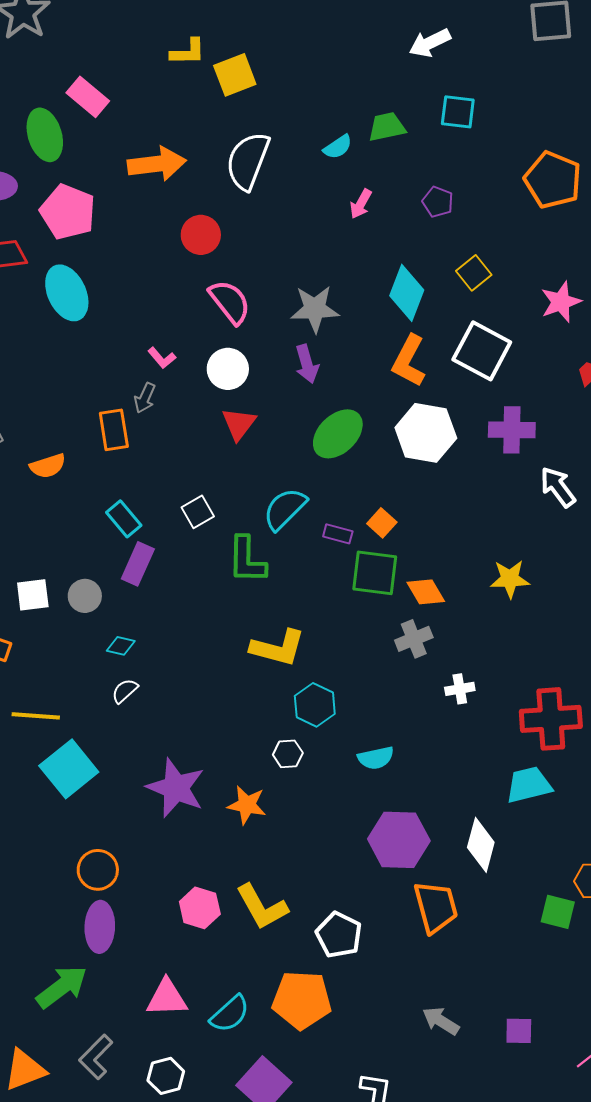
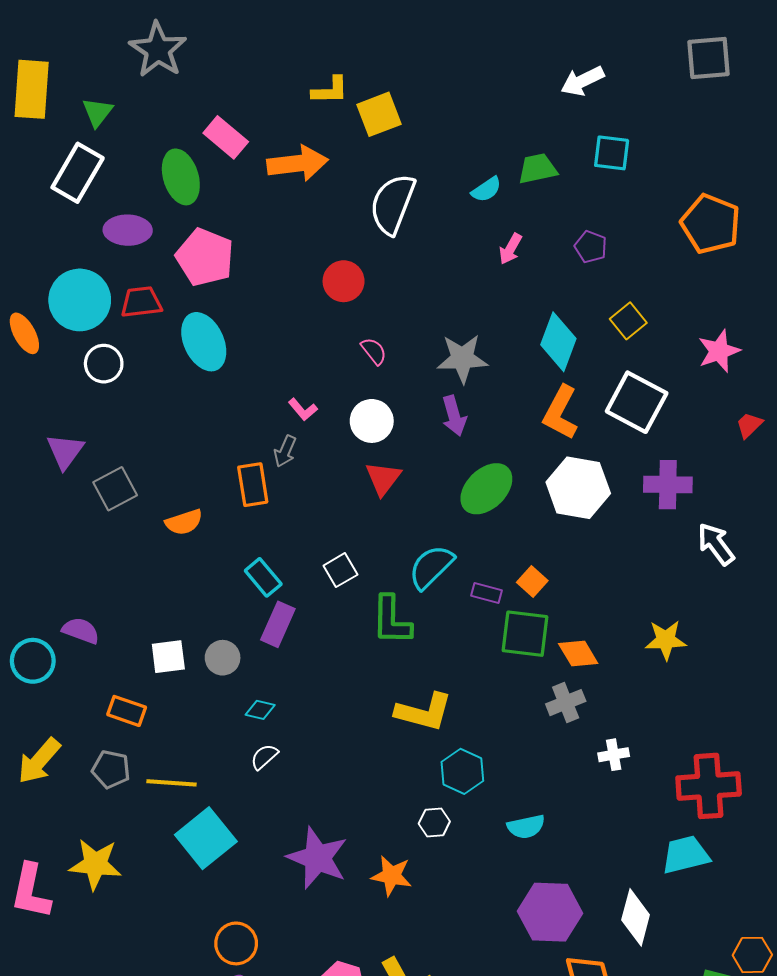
orange arrow: (157, 164) -> (298, 163), moved
pink semicircle: (230, 302) -> (374, 351), size x0.6

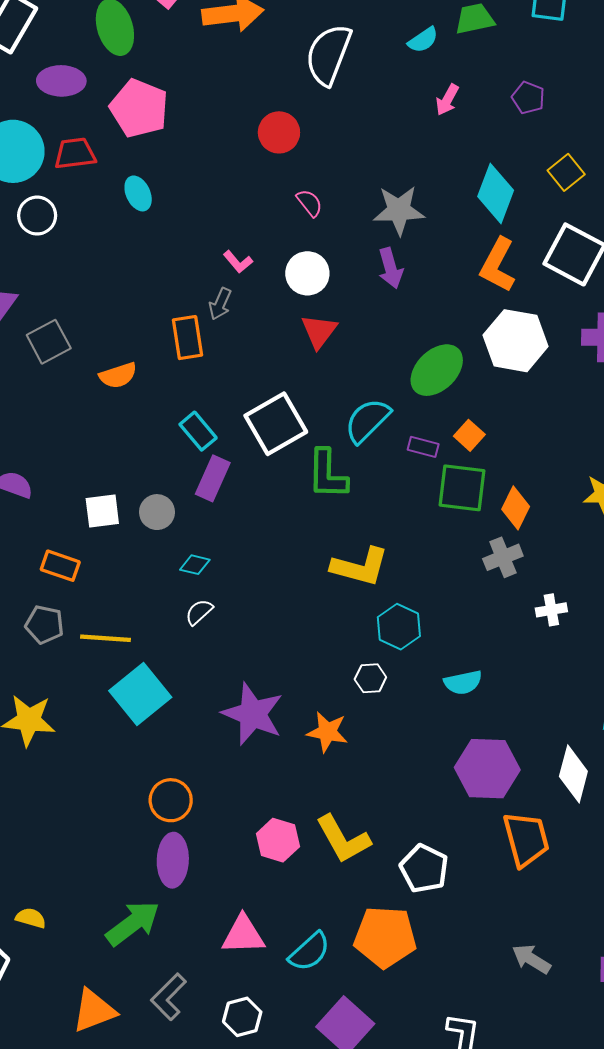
cyan ellipse: (204, 342) -> (138, 193), size x0.6
green ellipse: (486, 489) -> (437, 370), moved
white square: (340, 570) -> (276, 424), size x1.8
orange diamond: (578, 654) -> (516, 508), turned 57

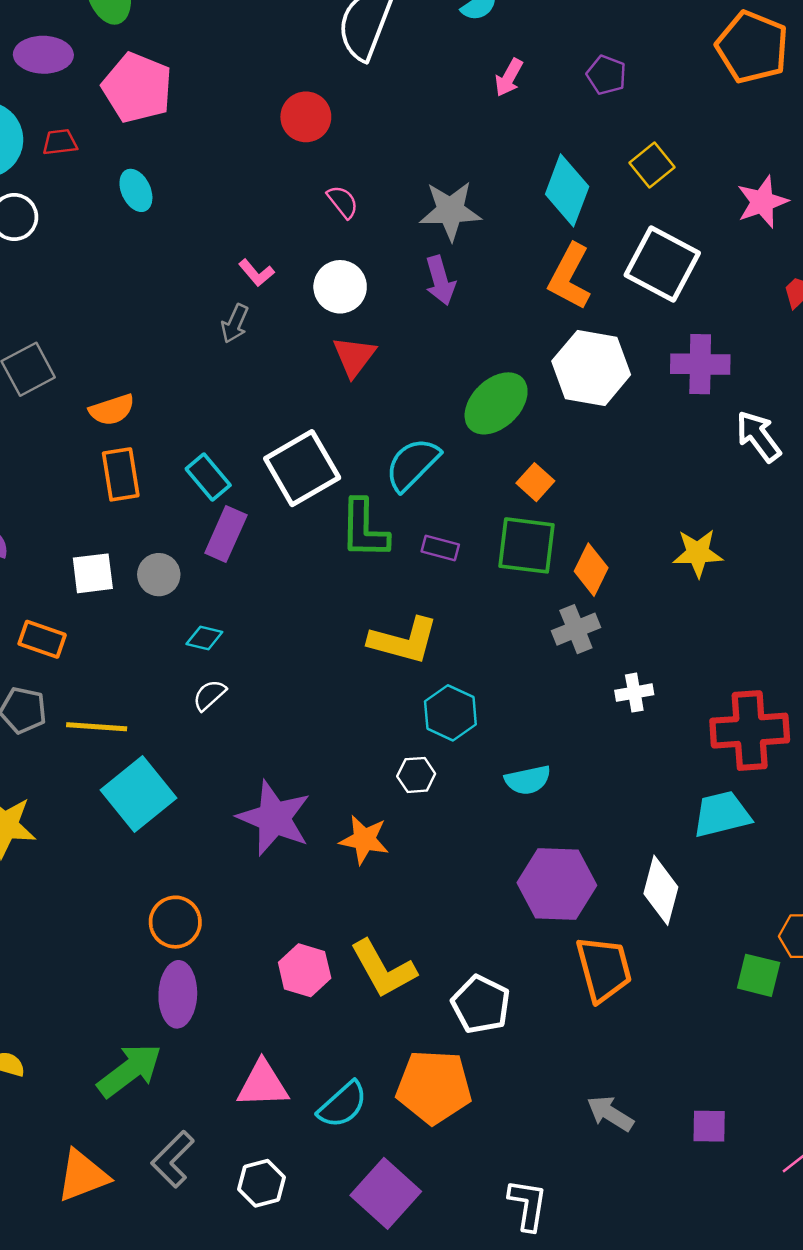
red trapezoid: (75, 153) -> (60, 142), size x0.7
orange rectangle: (188, 338) -> (121, 474), moved
purple rectangle: (423, 447) -> (440, 548), moved

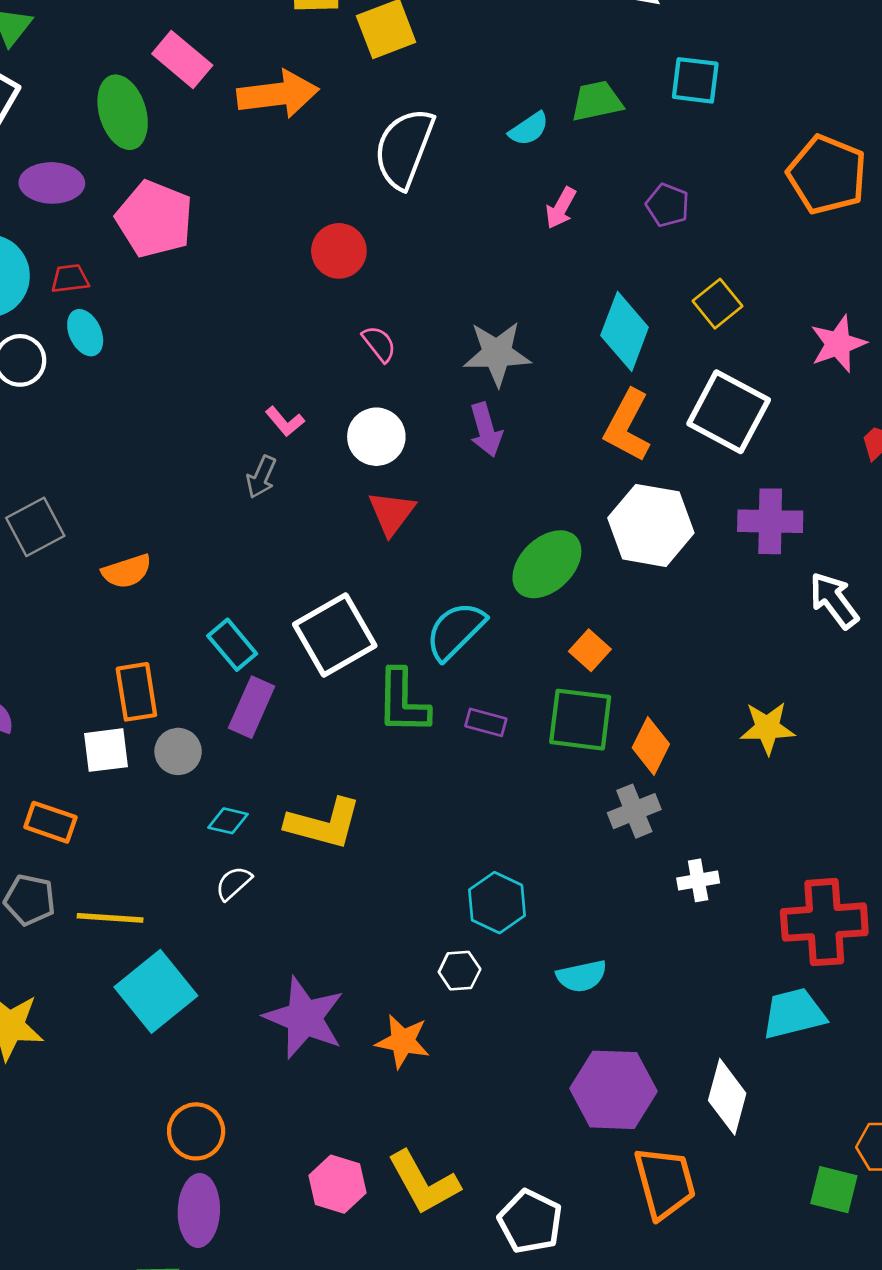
cyan ellipse: (136, 190) -> (85, 333), moved
orange rectangle: (121, 474) -> (136, 692), moved
yellow L-shape: (403, 641) -> (324, 824), moved

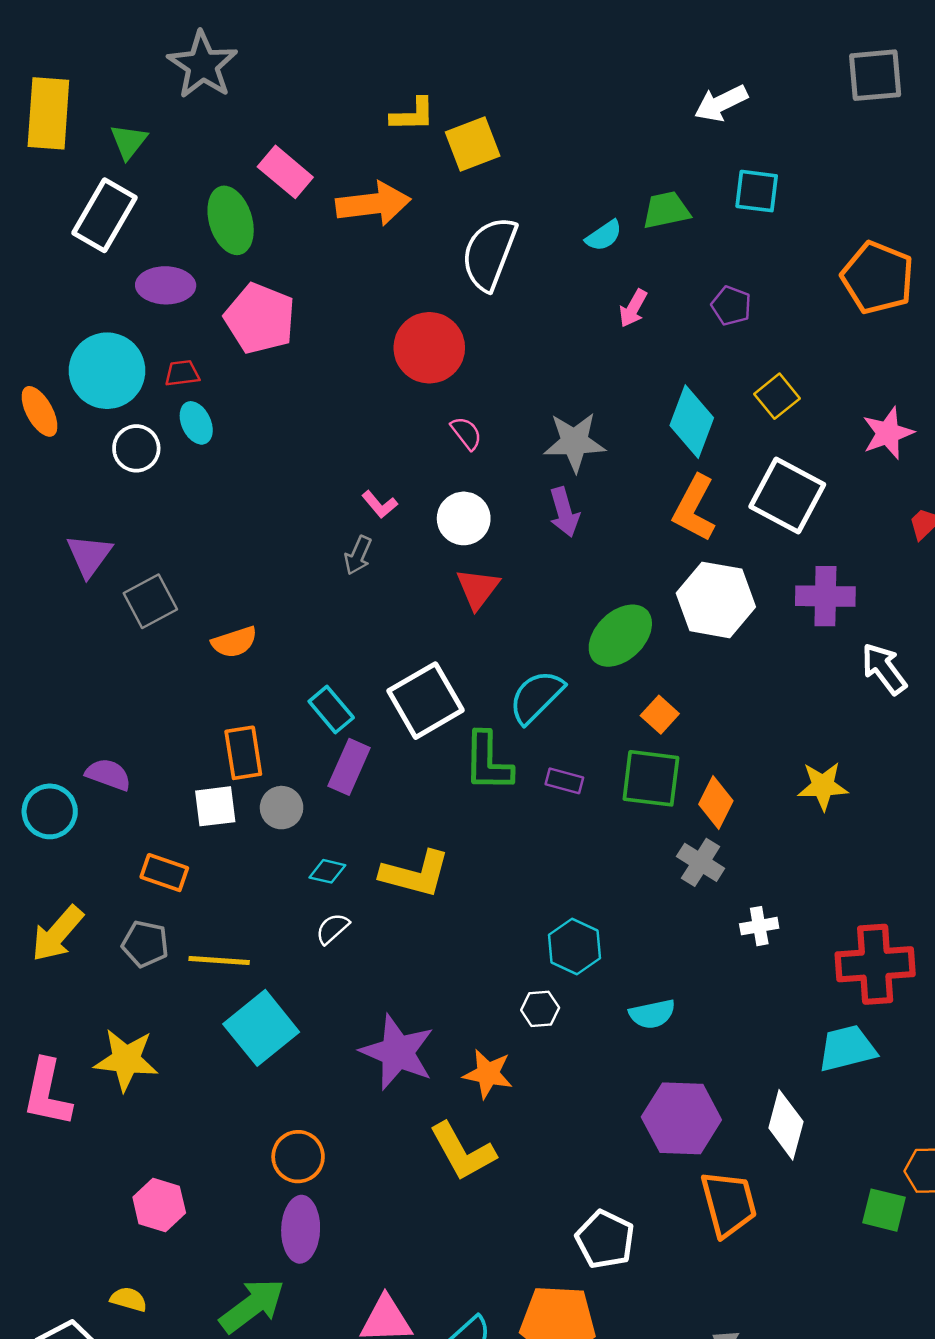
red circle: (339, 251) -> (429, 348), size x1.4
gray cross: (634, 811) -> (701, 862), turned -36
yellow L-shape: (423, 1183) -> (462, 1152), moved
pink hexagon: (338, 1184) -> (159, 1205), moved

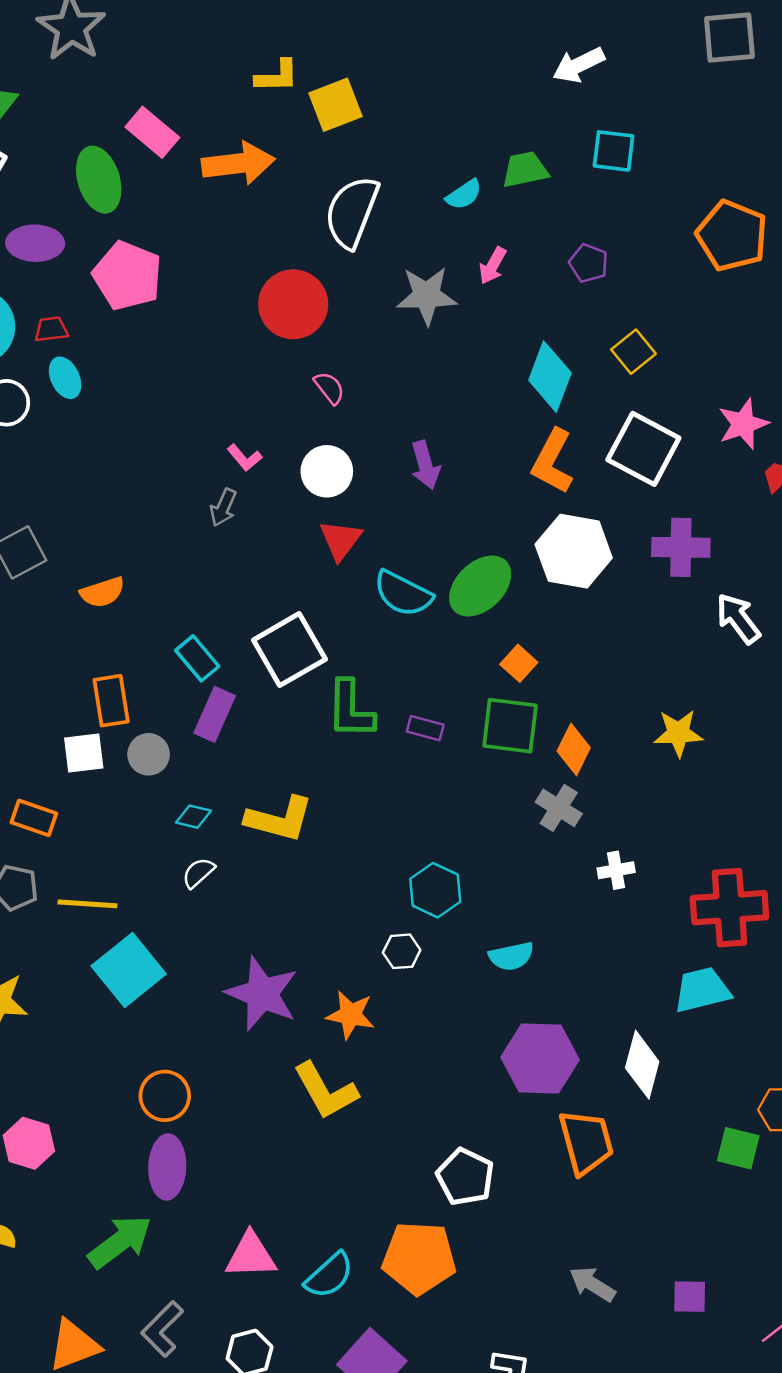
pink star: (888, 433) -> (743, 424), moved
gray star: (574, 442) -> (427, 296), moved
cyan semicircle: (536, 697) -> (403, 593), moved, turned -108

